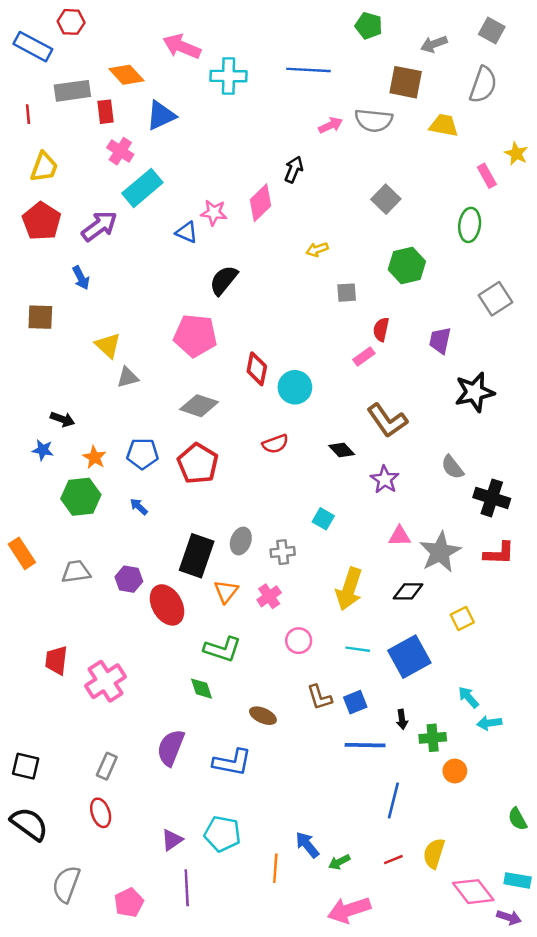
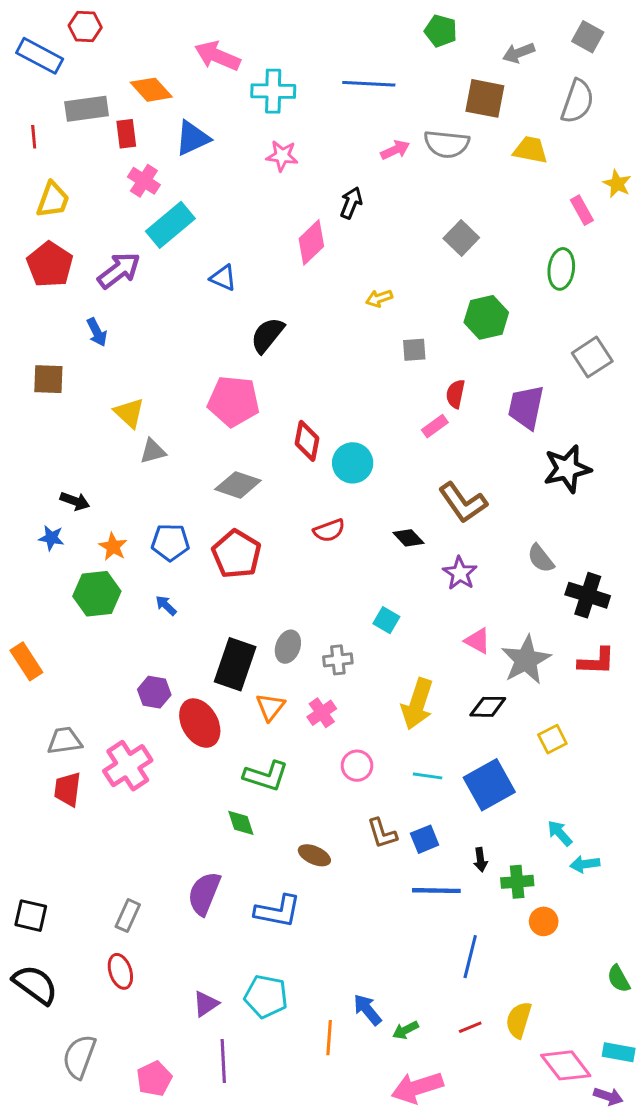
pink star: (214, 213) -> (282, 156), moved
purple trapezoid: (440, 341) -> (526, 407), size x1.4
pink triangle: (399, 536) -> (478, 641), turned 30
gray trapezoid: (76, 572) -> (65, 741), moved
pink cross: (106, 681) -> (128, 766), moved

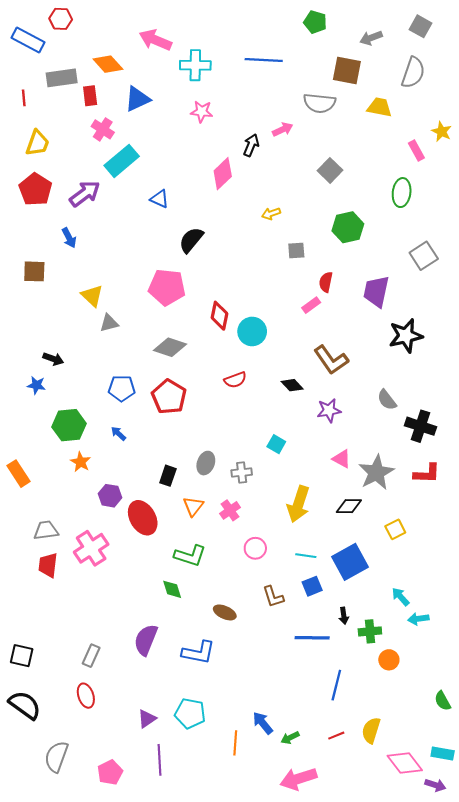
pink arrow: (395, 150) -> (283, 129), moved
orange star: (113, 547) -> (81, 462), moved
purple star: (460, 573) -> (329, 410), turned 30
black rectangle: (235, 664) -> (168, 476), size x0.6
blue square: (425, 839) -> (312, 586), moved

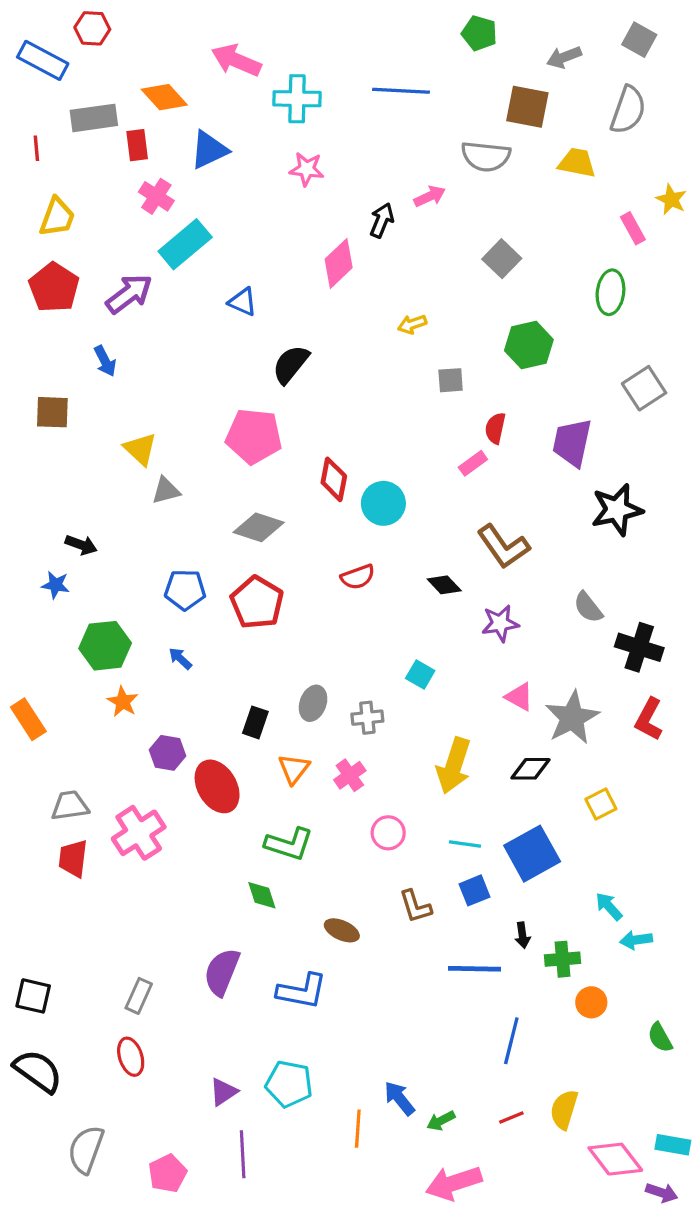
red L-shape: (427, 474) -> (649, 719), turned 116
green semicircle: (443, 701) -> (660, 1038), moved

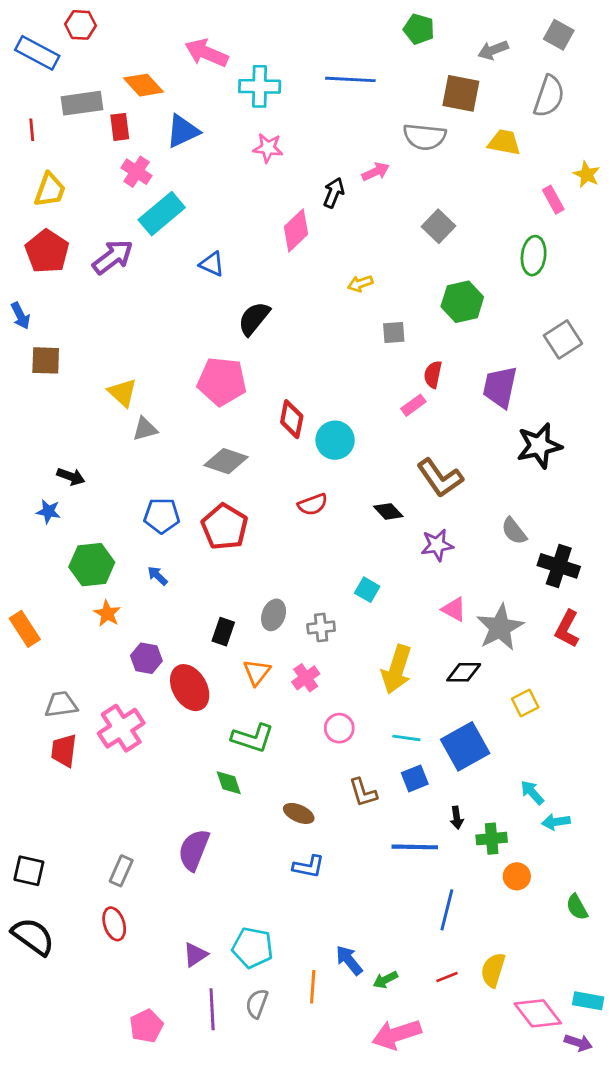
blue arrow: (105, 361) -> (20, 316), moved
blue L-shape: (302, 991) -> (308, 867), moved, size x0.7
gray semicircle: (86, 1149) -> (257, 1004), moved, size x0.7

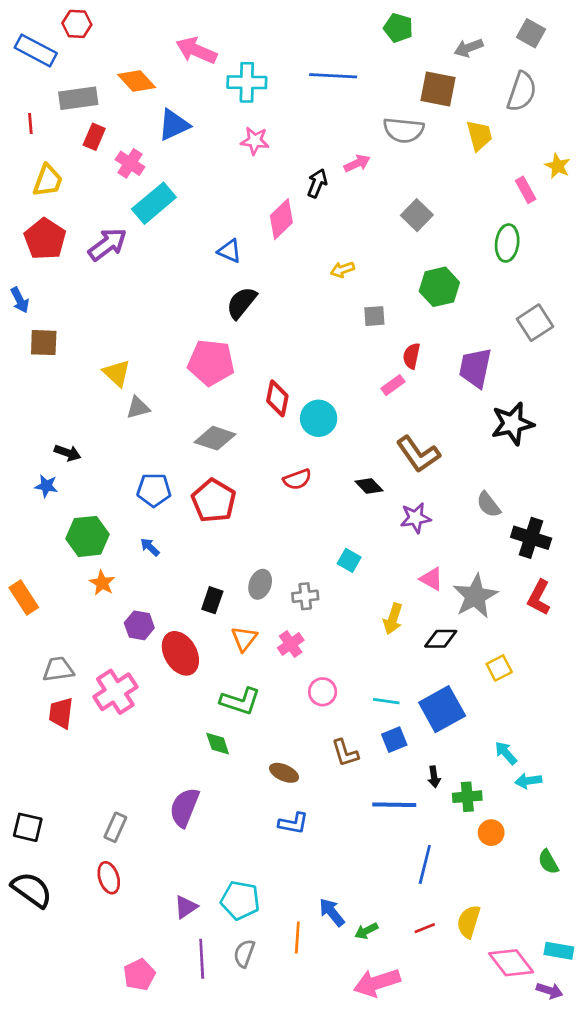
red rectangle: (120, 127) -> (94, 137), moved, turned 30
yellow trapezoid: (504, 142) -> (479, 135), turned 64
blue triangle: (212, 264) -> (230, 251), moved
yellow arrow: (397, 669) -> (393, 619), moved, size x0.7

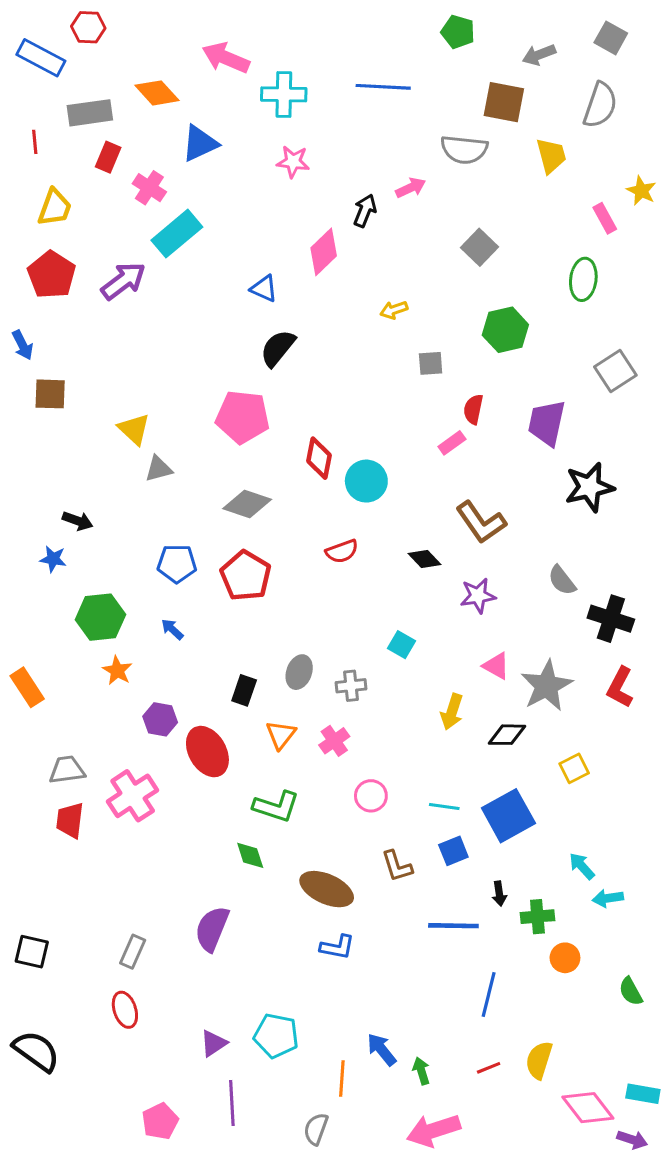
brown ellipse: (284, 773) -> (327, 889), size x1.6
black semicircle: (32, 890) -> (36, 1051), moved
green arrow: (366, 931) -> (421, 1071), turned 100
gray semicircle: (244, 953) -> (316, 1129), moved

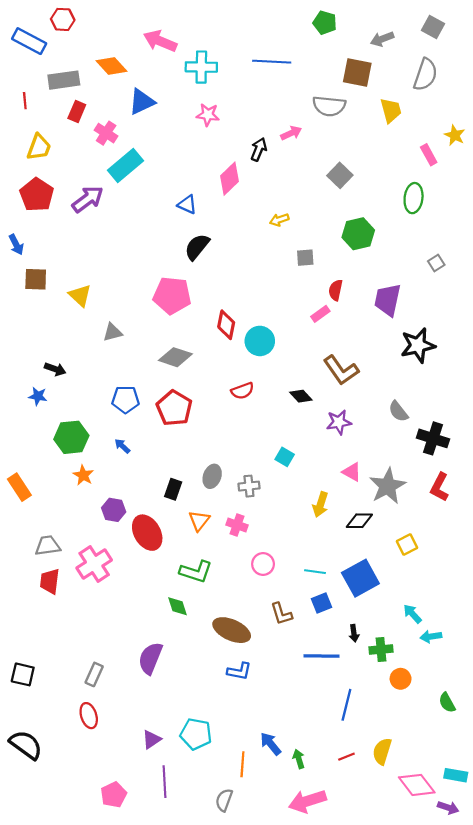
gray square: (615, 371) -> (436, 263), size x0.6
yellow triangle: (134, 429) -> (80, 296), moved
pink cross: (334, 741) -> (237, 525), turned -36

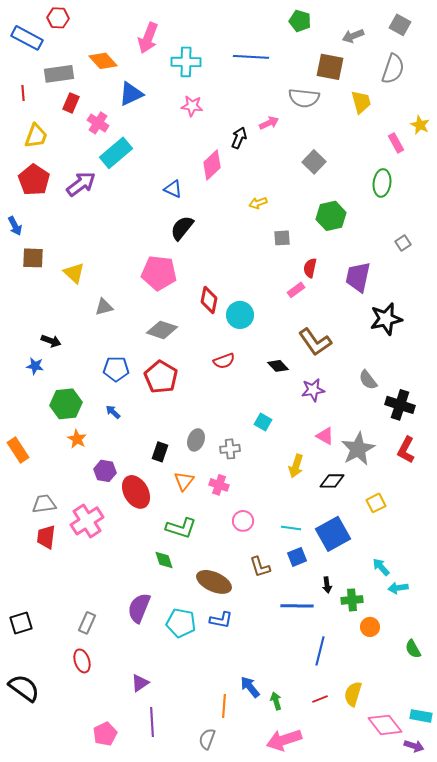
pink arrow: (160, 41) -> (148, 38), turned -92
black square: (23, 674) -> (21, 623), turned -30
cyan pentagon: (196, 734) -> (181, 623), moved

